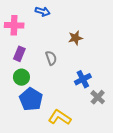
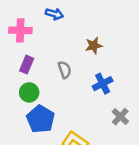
blue cross: (83, 79) -> (103, 84), moved

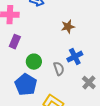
gray semicircle: (65, 70) -> (59, 69), moved
green circle: (29, 92) -> (34, 62), moved

